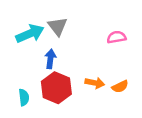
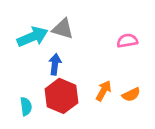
gray triangle: (58, 26) -> (63, 29), turned -35
orange arrow: (95, 83) -> (104, 91), turned -72

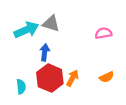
orange arrow: (104, 91) -> (72, 78), moved

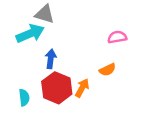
gray triangle: (51, 23) -> (45, 14), moved
orange semicircle: (107, 77) -> (108, 70), moved

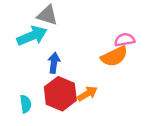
orange semicircle: (108, 70) -> (114, 56), moved, size x1.5
orange arrow: (82, 88) -> (87, 94), turned 30

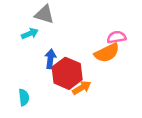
cyan arrow: (32, 36) -> (30, 34), size x0.6
red hexagon: (60, 94) -> (67, 73), moved

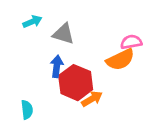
gray triangle: (44, 14) -> (63, 34), moved
cyan arrow: (30, 34) -> (32, 22), moved

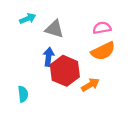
pink semicircle: (131, 42) -> (102, 28), moved
orange arrow: (92, 99) -> (90, 85), moved

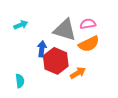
cyan arrow: (28, 19) -> (21, 25), moved
gray triangle: (54, 29) -> (65, 30), moved, size x1.4

